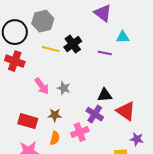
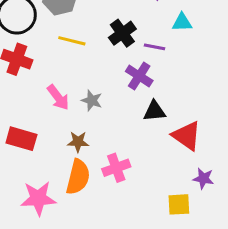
black cross: (73, 44) -> (122, 33), moved
purple cross: (95, 114) -> (139, 76), moved
red rectangle: (28, 121) -> (21, 139), moved
orange semicircle: (55, 138) -> (78, 177), size x1.6

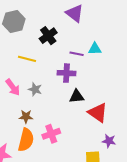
cyan triangle: (182, 22) -> (95, 49), moved
black cross: (122, 33) -> (48, 36), moved
yellow line: (72, 41) -> (27, 59), moved
purple cross: (139, 76) -> (66, 73), turned -30

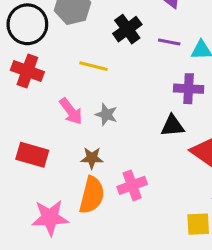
purple line: (77, 54) -> (169, 42), moved
purple cross: (66, 73) -> (189, 89), moved

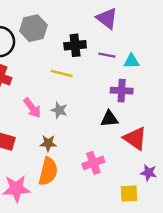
black cross: (127, 29) -> (75, 45), turned 30
yellow line: (93, 66) -> (62, 73), moved
pink cross: (132, 185) -> (93, 163), moved

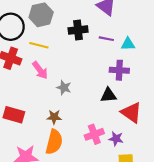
yellow line: (62, 73) -> (39, 45), moved
pink arrow: (32, 108) -> (40, 70), moved
purple star: (149, 173) -> (116, 139), moved

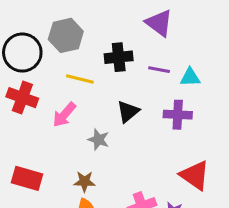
yellow line: (39, 45) -> (80, 79), moved
pink arrow: (40, 70) -> (64, 115), turned 78
black triangle: (108, 95) -> (128, 112), moved, turned -35

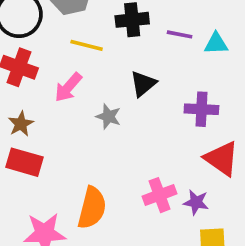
purple cross: (178, 115) -> (201, 109), moved
brown star: (84, 182) -> (21, 124), moved, turned -30

